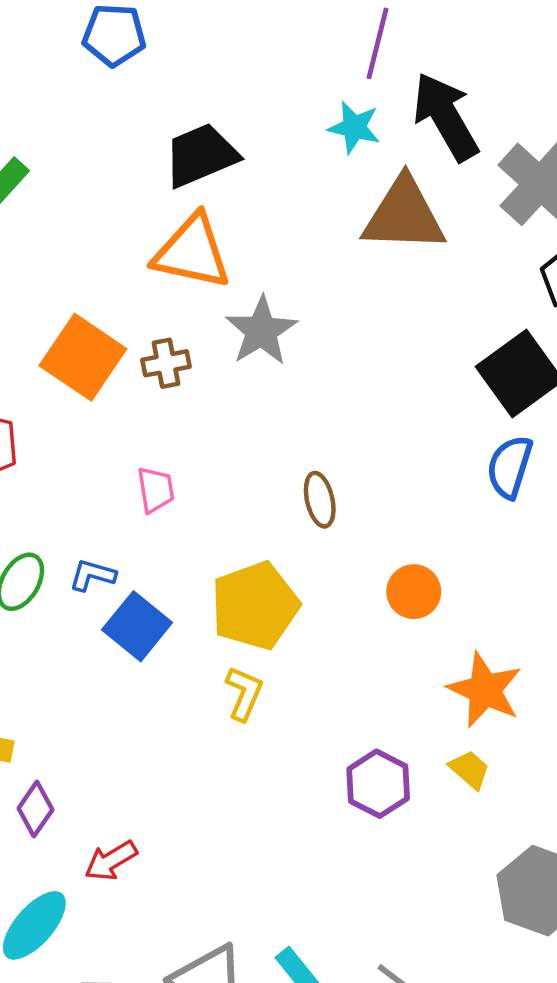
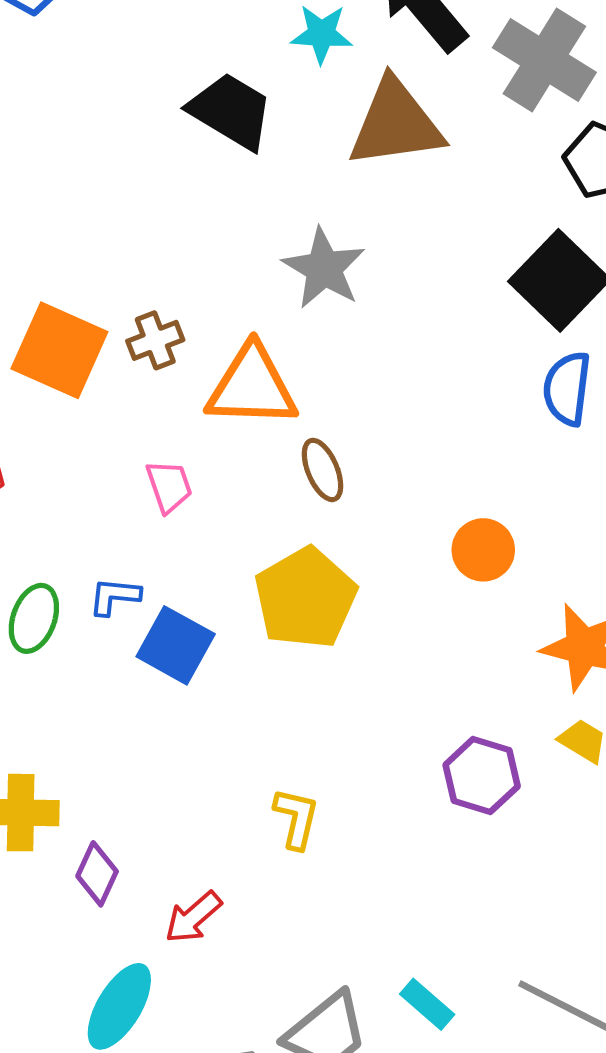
black trapezoid: (201, 155) -> (231, 111), moved, turned 64
orange triangle: (192, 252) -> (252, 386), moved
gray star: (261, 331) -> (324, 268), moved
brown ellipse: (320, 500) -> (323, 470), moved
yellow L-shape: (244, 693) -> (296, 818), moved

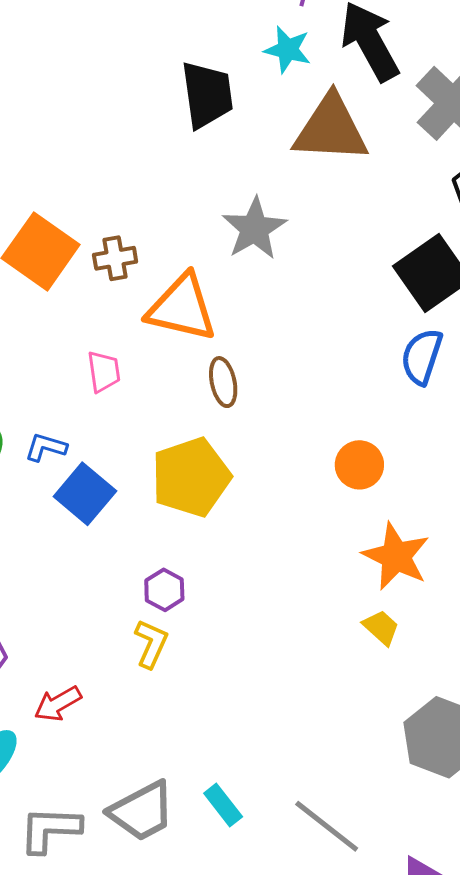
black trapezoid: (231, 111) -> (207, 95), turned 40
orange circle: (483, 550) -> (359, 465), moved
purple hexagon: (482, 776) -> (164, 590), moved, size x0.7

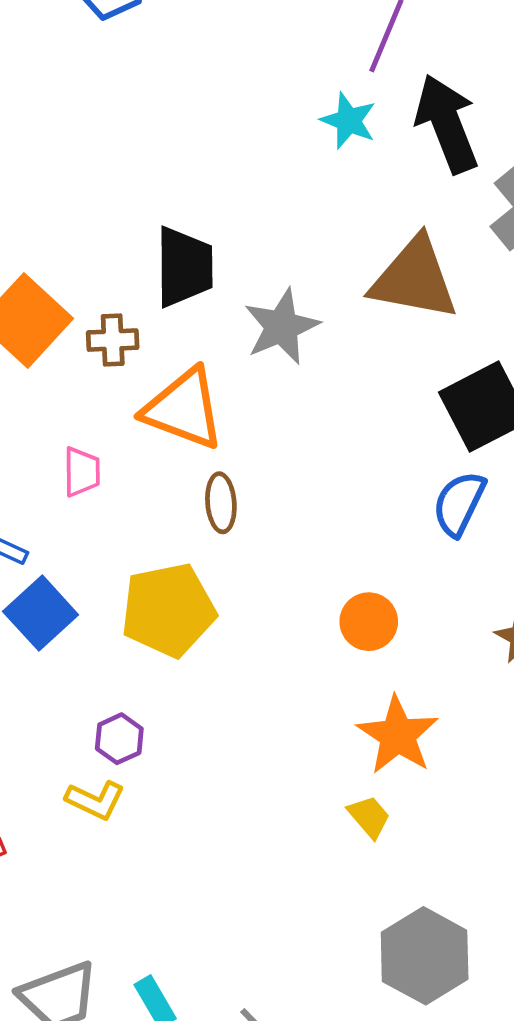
black trapezoid: (207, 95) -> (184, 267), moved
brown triangle: (331, 129) -> (414, 279), moved
yellow L-shape: (151, 644) -> (95, 800), turned 84

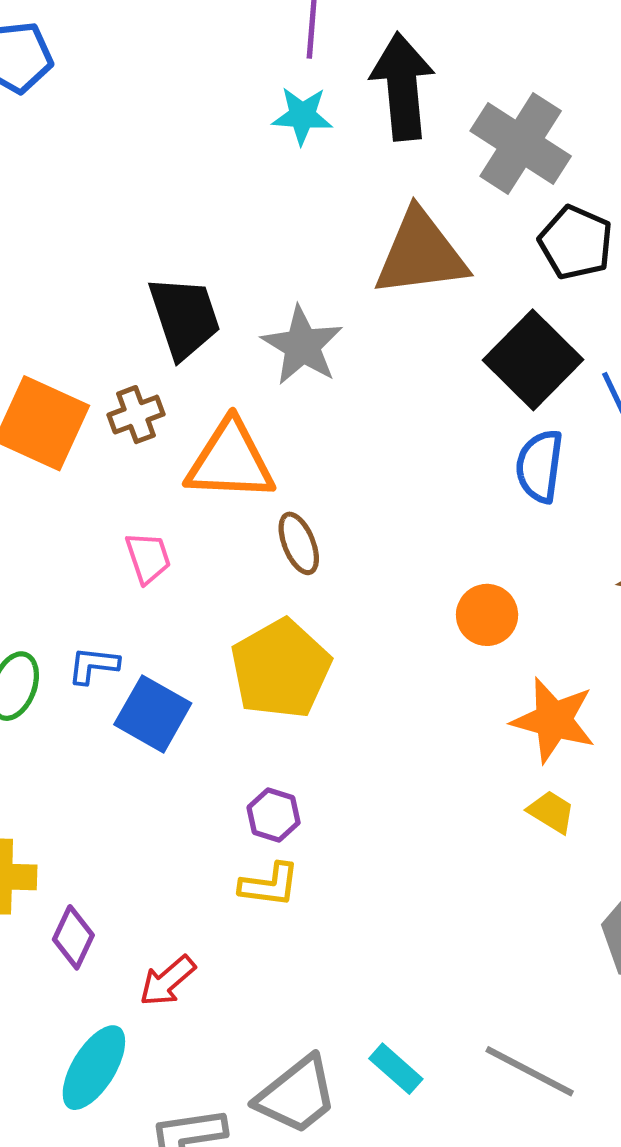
black arrow: (447, 124) -> (402, 86), turned 34

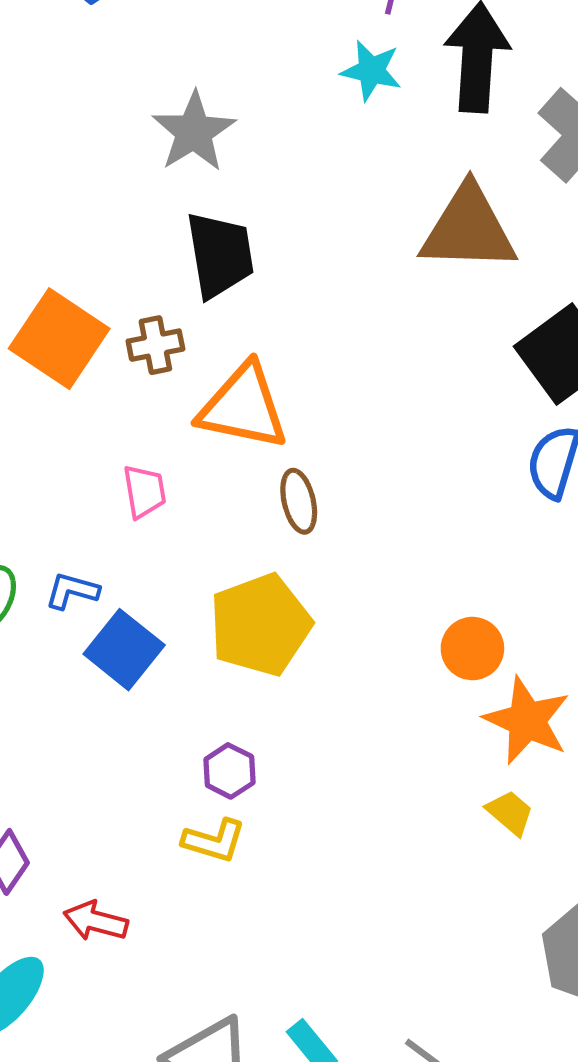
gray star: (302, 346) -> (194, 132), moved
orange circle: (487, 615) -> (472, 649), moved
red arrow: (167, 981) -> (96, 921), turned 46

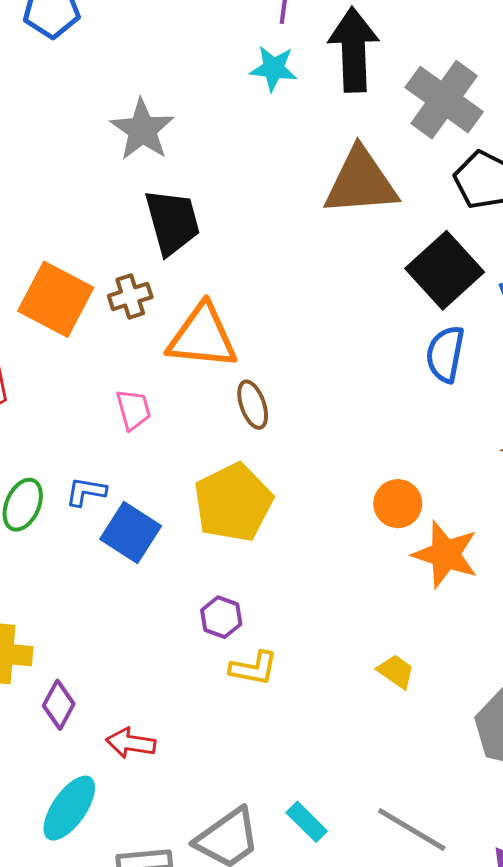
yellow trapezoid: (510, 813) -> (396, 671), moved
yellow L-shape: (214, 841) -> (254, 668), moved

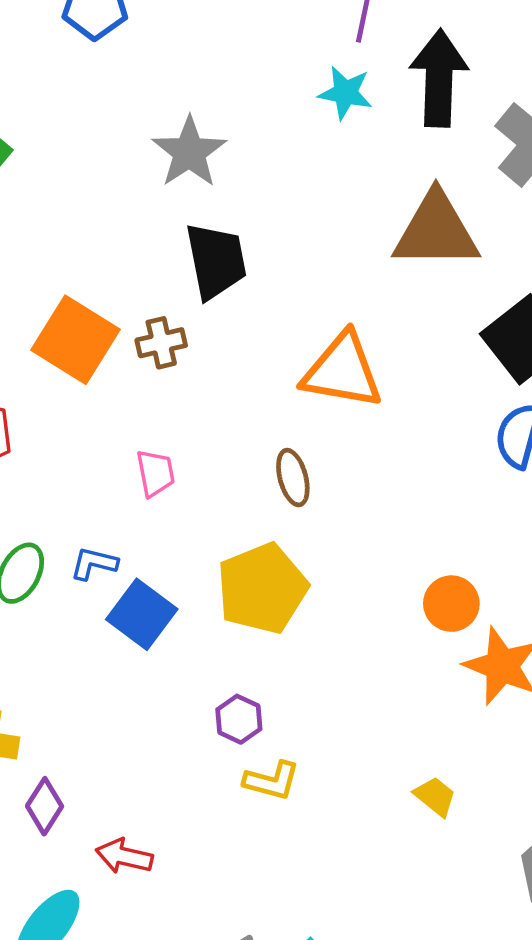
orange triangle: (202, 337) -> (342, 371), moved

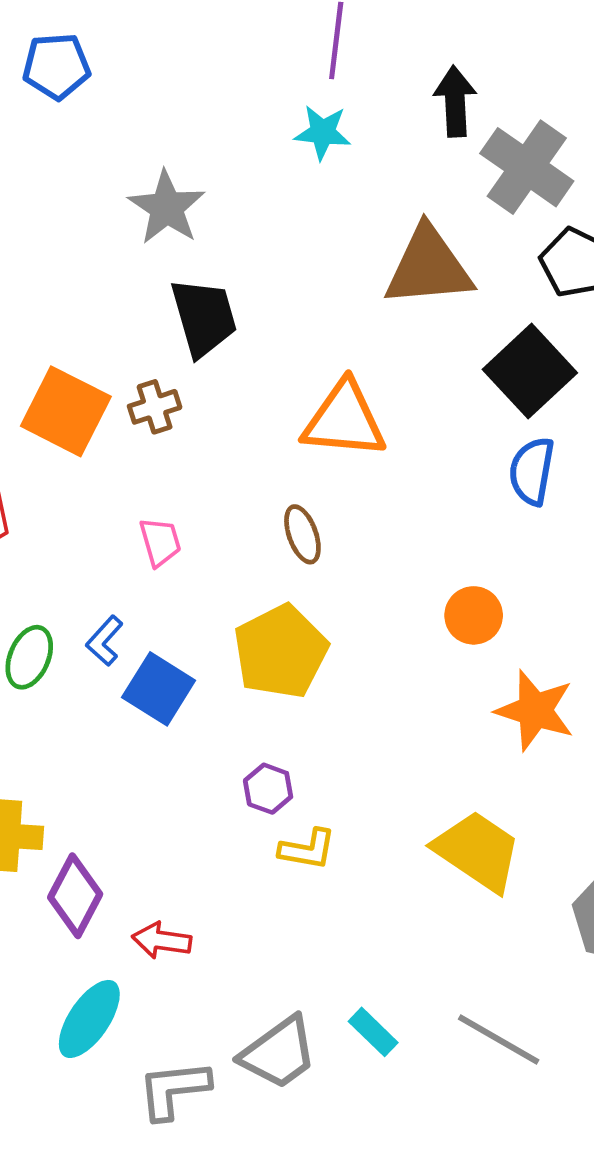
black arrow: (439, 78) -> (455, 101), moved, size x0.7
blue L-shape: (94, 564) -> (105, 641), turned -57
orange circle: (451, 604) -> (474, 615), moved
yellow trapezoid: (435, 796) -> (478, 851), size x2.0
purple diamond: (45, 806) -> (75, 896), size x1.4

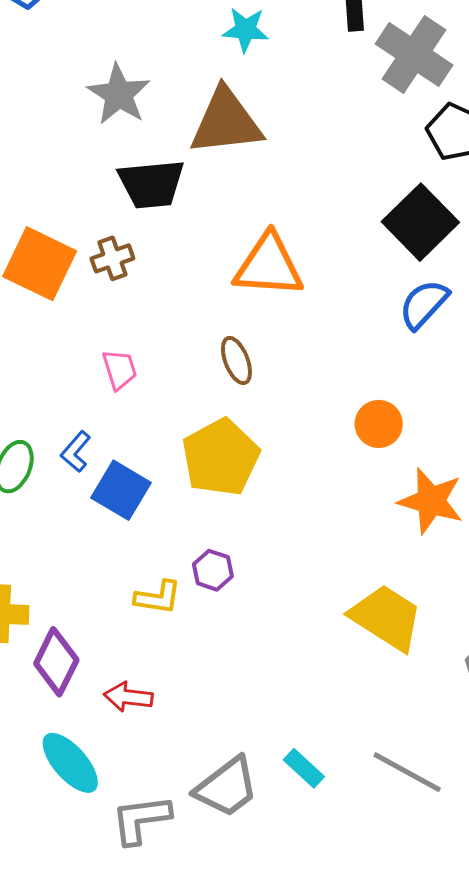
brown triangle: (428, 267) -> (226, 122), moved
black trapezoid: (204, 317) -> (151, 184), turned 102
blue semicircle: (532, 471) -> (424, 304), turned 34
yellow L-shape: (307, 849) -> (158, 597), moved
cyan ellipse: (89, 1019) -> (70, 763), turned -74

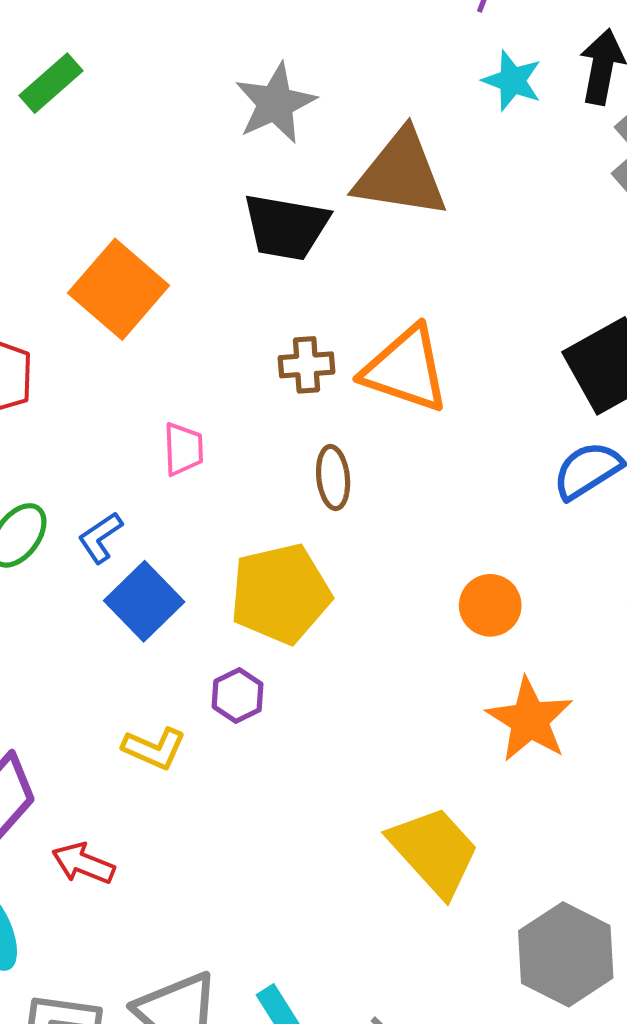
cyan star: (245, 30) -> (512, 81), moved
brown cross: (112, 258) -> (306, 365), moved
purple hexagon: (213, 570) -> (238, 695), moved

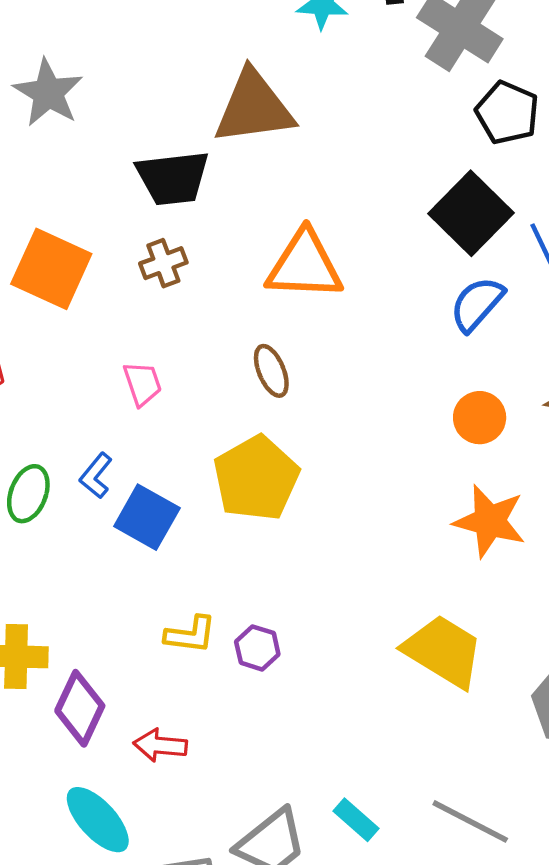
gray star: (275, 103) -> (48, 93), moved
brown cross: (306, 365) -> (163, 263), moved
orange circle: (490, 605) -> (480, 418), moved
purple hexagon: (238, 695) -> (257, 648), moved

